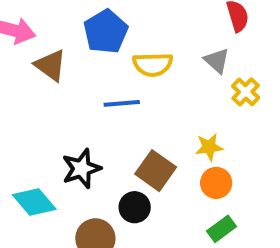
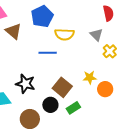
black star: (81, 169) -> (25, 84), turned 30
orange circle: (216, 183) -> (105, 89), moved
green rectangle: (221, 229) -> (73, 108), moved

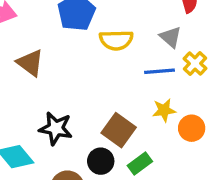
brown triangle: (14, 31) -> (30, 63), moved
blue line: (48, 53) -> (160, 71), moved

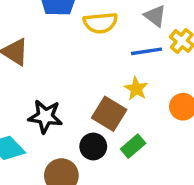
yellow star: (164, 110) -> (136, 89), moved, turned -30

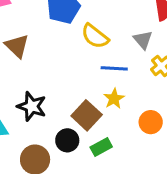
yellow semicircle: (100, 23) -> (95, 36), turned 32
blue line: (146, 51) -> (114, 68), moved

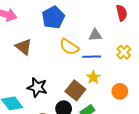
yellow semicircle: (95, 36) -> (69, 47), moved
gray triangle: (143, 40) -> (95, 35), moved, turned -48

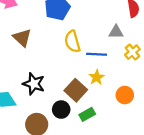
gray triangle: (95, 35) -> (116, 32), moved
yellow semicircle: (69, 47) -> (72, 42), turned 36

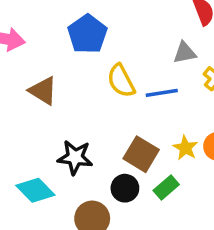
yellow star: (97, 77) -> (185, 148), moved

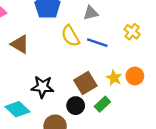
gray triangle: (185, 53) -> (91, 13), moved
blue line: (162, 93) -> (97, 43), turned 30
brown square: (141, 154) -> (85, 83), turned 30

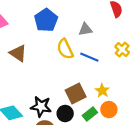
orange circle: (135, 76) -> (109, 110), moved
black star: (42, 87) -> (41, 107), moved

